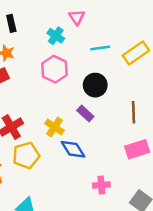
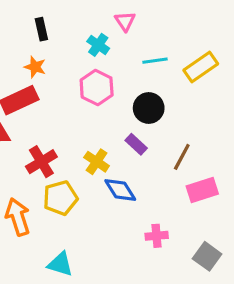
brown line: (133, 112) -> (182, 157), moved, turned 30

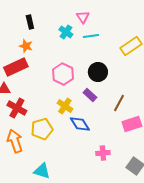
cyan line: (155, 61) -> (91, 36), moved
pink hexagon: (97, 87) -> (63, 74), moved
red cross: (41, 162) -> (17, 108), moved, turned -30

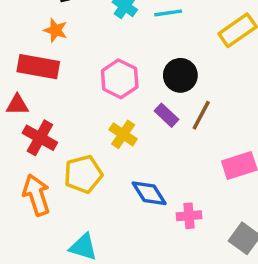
red rectangle: (16, 67) -> (38, 67), turned 35
brown line: (119, 103) -> (201, 115), moved
blue diamond: (80, 124) -> (149, 193), moved

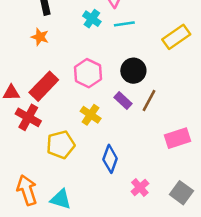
red rectangle: (38, 67) -> (44, 86), moved, turned -56
blue diamond: (149, 193) -> (110, 159), turned 52
orange arrow: (36, 195) -> (27, 190), moved
pink cross: (189, 216) -> (140, 188), moved, turned -36

